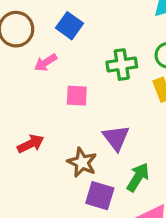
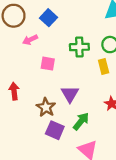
red arrow: (31, 144) -> (14, 91), turned -77

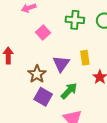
pink square: (48, 64) -> (43, 33), turned 32
yellow rectangle: (104, 66) -> (85, 58), moved

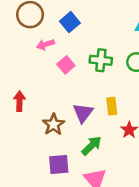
pink square: (43, 33) -> (66, 65), moved
purple square: (43, 97) -> (59, 165), moved, turned -36

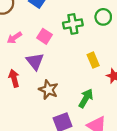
pink arrow: (45, 45) -> (14, 38), moved
purple triangle: (83, 113) -> (35, 61), moved

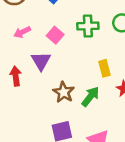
brown star: (48, 90) -> (64, 92), moved
green arrow: (86, 98) -> (90, 97), moved

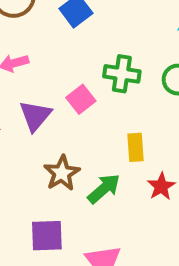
pink square: (55, 35) -> (81, 99), moved

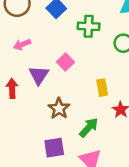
green cross: (122, 74) -> (89, 26), moved
green arrow: (104, 189) -> (89, 127), moved

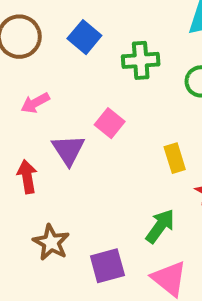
brown star: (59, 108) -> (51, 242), moved

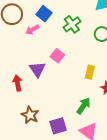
green cross: (141, 60) -> (72, 24), turned -30
pink arrow: (35, 103) -> (32, 30), moved
yellow rectangle: (175, 158) -> (90, 72), turned 32

